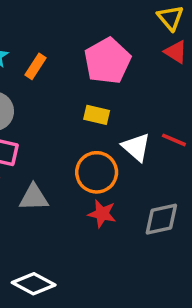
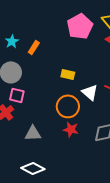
pink pentagon: (107, 61) -> (80, 26), moved
gray triangle: (34, 197) -> (33, 133), moved

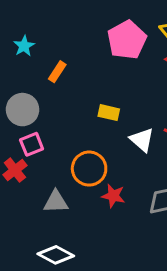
cyan star: (12, 41) -> (24, 46), moved
pink square: (17, 95) -> (32, 144), turned -35
orange circle: (68, 106) -> (89, 169), moved

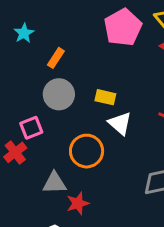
gray circle: (23, 110) -> (59, 94), moved
white triangle: (142, 140) -> (120, 123), moved
red star: (113, 196) -> (78, 203), moved, turned -30

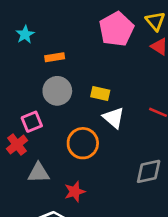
orange rectangle: (56, 58) -> (55, 57), turned 48
gray triangle: (55, 183) -> (38, 173), moved

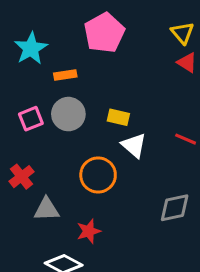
pink pentagon: (116, 29) -> (104, 33), moved
cyan star: (25, 34) -> (31, 48), size x1.5
pink square: (32, 122) -> (31, 119), moved

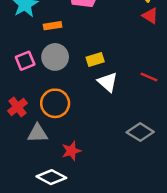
yellow rectangle: (118, 117) -> (95, 59), turned -30
orange circle: (98, 175) -> (55, 103), moved
gray diamond: (175, 208) -> (140, 132), turned 44

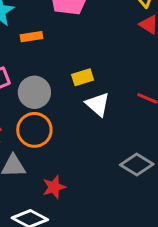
gray circle: (55, 57) -> (34, 92), moved

